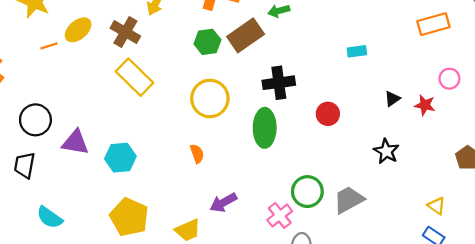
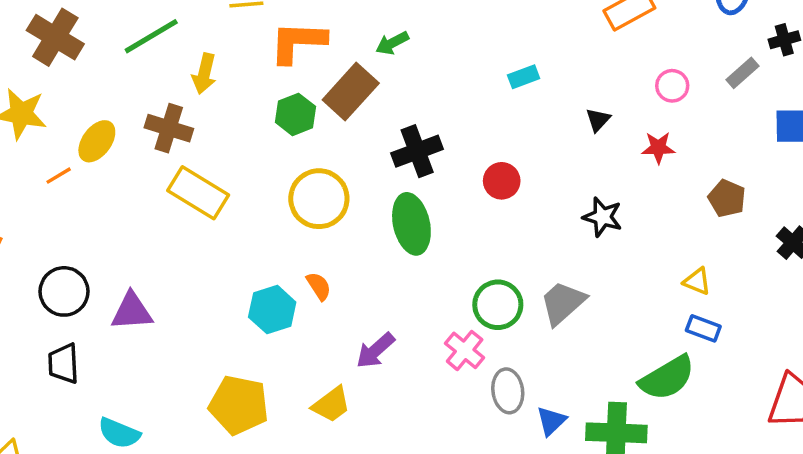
black triangle: (392, 99) -> (598, 120), moved
red star: (425, 105) -> (658, 148), moved
cyan hexagon: (120, 158) -> (272, 310), moved

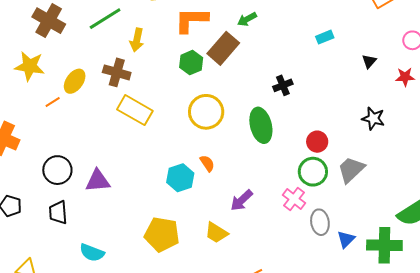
black cross: (417, 151) -> (283, 85), moved, size x0.7
red circle: (502, 181) -> (317, 142), moved
yellow trapezoid: (331, 404) -> (216, 233), turned 70

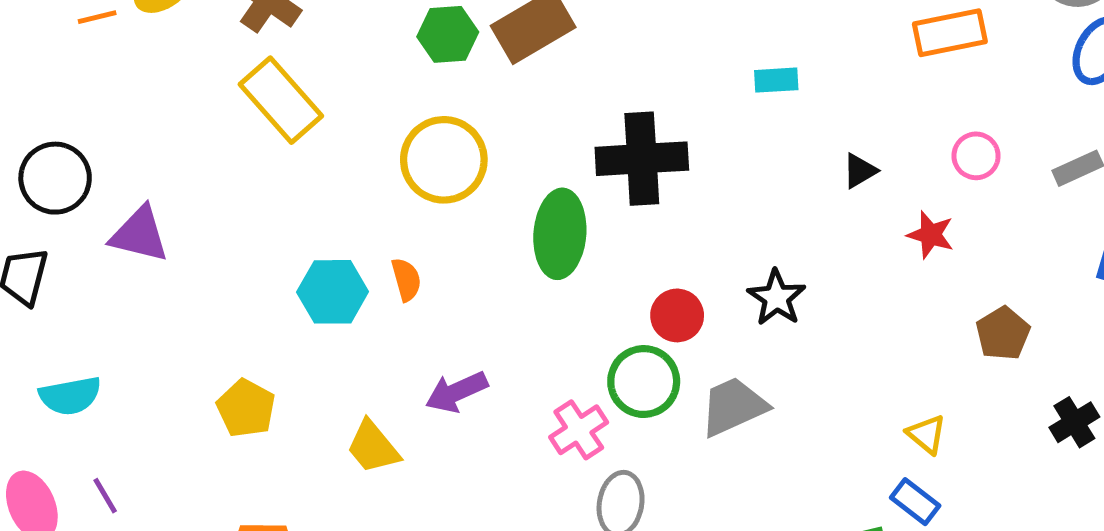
black cross: (283, 85) -> (642, 159), size x1.8
black star: (373, 118) -> (777, 298), moved
yellow pentagon: (162, 234) -> (246, 408), size x0.7
cyan semicircle: (92, 253) -> (70, 396), turned -50

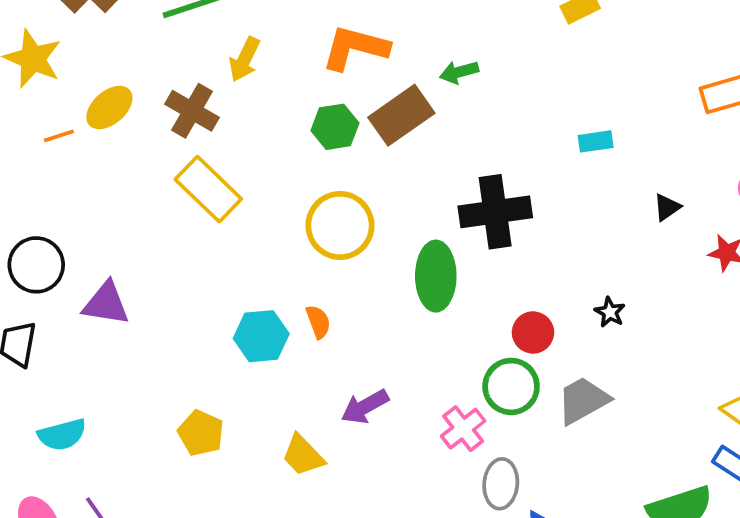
black star: (777, 298) -> (610, 312), size x0.7

